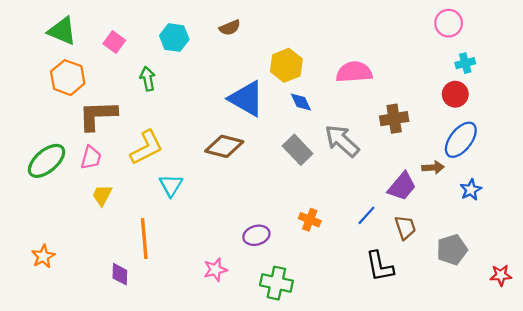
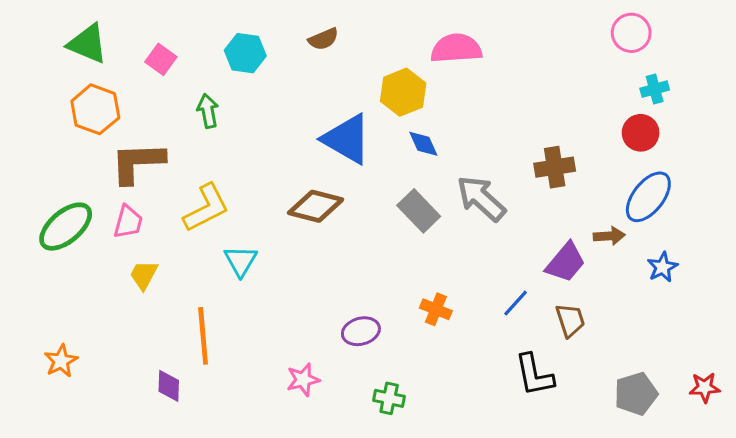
pink semicircle: (354, 72) -> (456, 48), moved
gray pentagon: (452, 250) -> (636, 394), moved
green cross: (276, 283) -> (389, 398), size x0.7

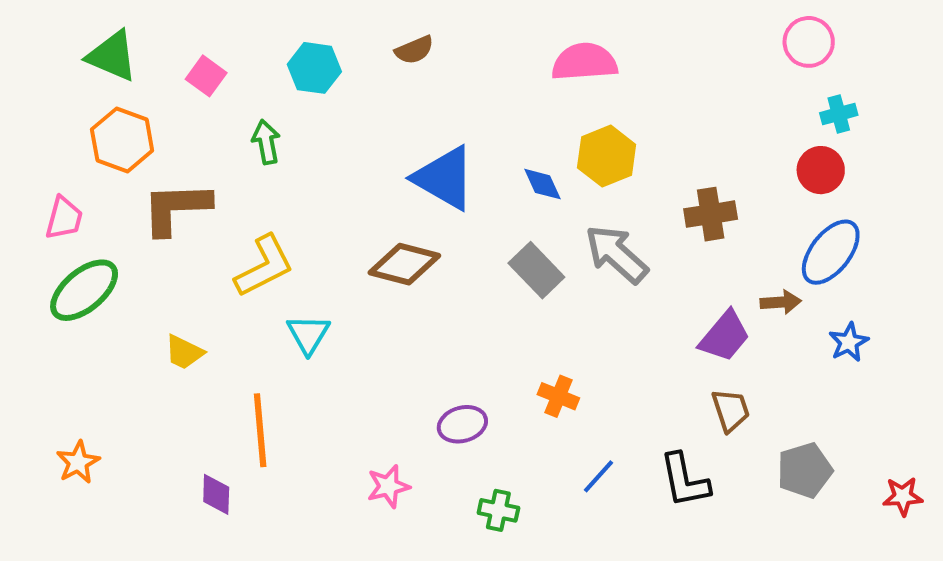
yellow hexagon: (403, 92) -> (607, 156), moved
pink trapezoid: (128, 222) -> (64, 218), moved
yellow trapezoid: (144, 275) -> (184, 352), turned -92
blue line: (516, 303) -> (599, 476), moved
gray pentagon: (636, 394) -> (805, 470), moved

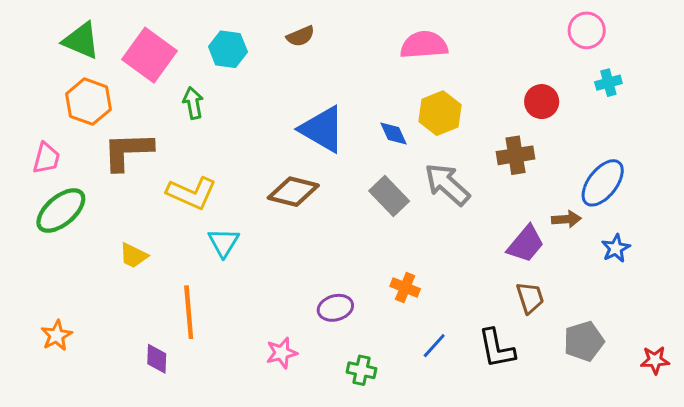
pink square: (206, 76) -> (149, 55), size x1.8
red circle: (821, 170) -> (542, 102), moved
yellow L-shape: (264, 266) -> (192, 193), turned 51

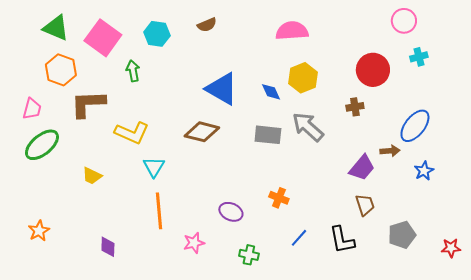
red circle: (542, 102) -> (373, 70), size x1.4
brown cross: (516, 155) -> (355, 107), size x0.7
gray rectangle: (389, 196) -> (268, 135), turned -40
purple ellipse: (335, 308) -> (231, 212), turned 40
orange line: (189, 312) -> (159, 211), moved

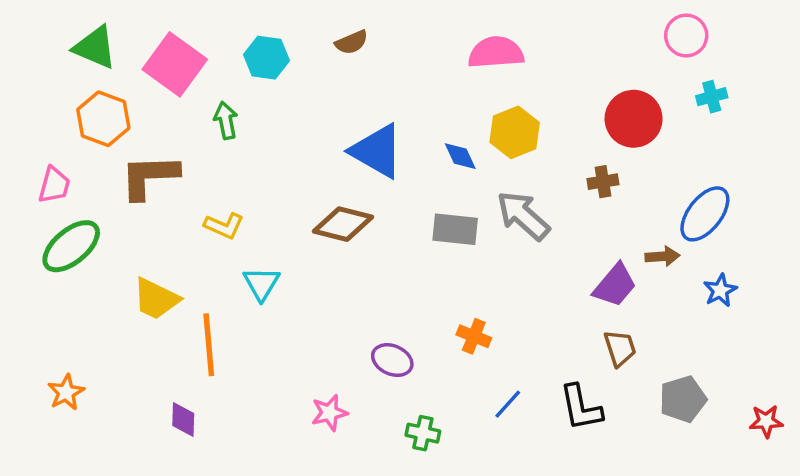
yellow L-shape: (132, 133) -> (224, 226), size x0.7
yellow trapezoid: (92, 176) -> (156, 299), size x1.4
orange line: (159, 211) -> (209, 345), moved

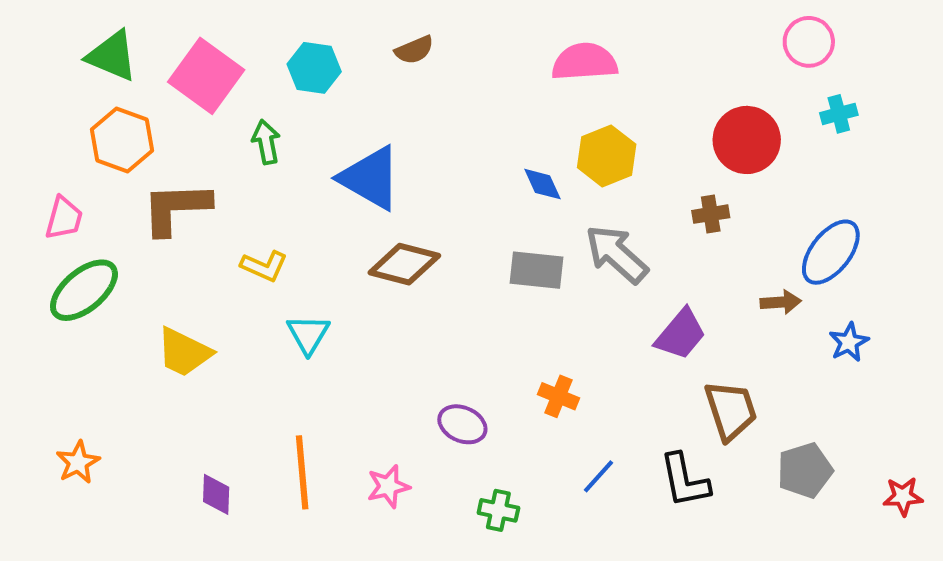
blue triangle: (377, 151) -> (370, 178), moved
purple trapezoid: (615, 285) -> (681, 334), moved
orange line: (209, 345) -> (302, 472), moved
brown trapezoid: (620, 348) -> (731, 410), size x1.4

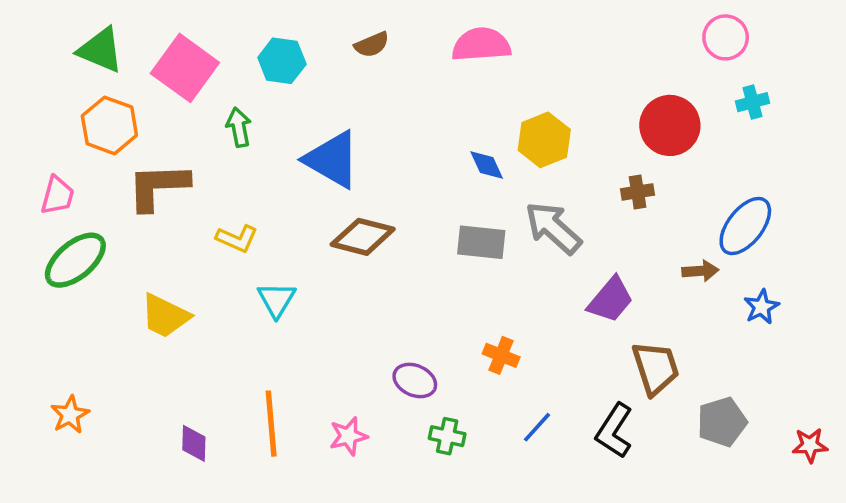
pink semicircle: (585, 62) -> (481, 45), moved
black L-shape: (685, 480) -> (614, 431), turned 44
green cross: (498, 510) -> (447, 436), moved

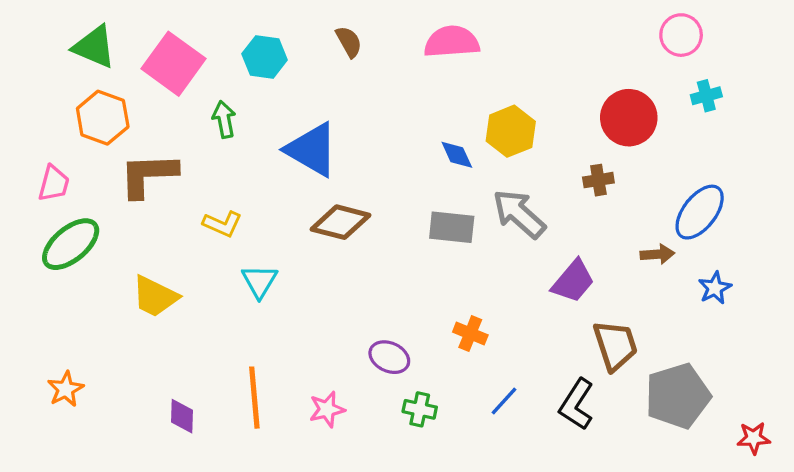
brown semicircle: (372, 45) -> (349, 42), turned -96
gray pentagon: (722, 422) -> (678, 396), size x1.4
red star: (810, 445) -> (754, 438), moved

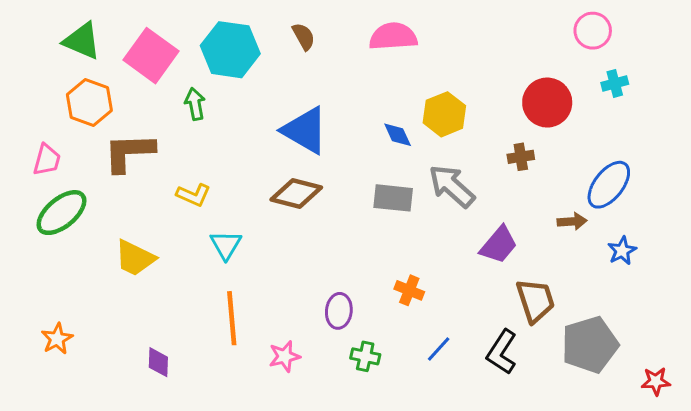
cyan hexagon: (265, 57) -> (230, 50), size x1.5
blue triangle: (312, 150) -> (305, 130), moved
purple ellipse: (389, 357) -> (339, 311), turned 72
orange line: (254, 398) -> (232, 318), moved

